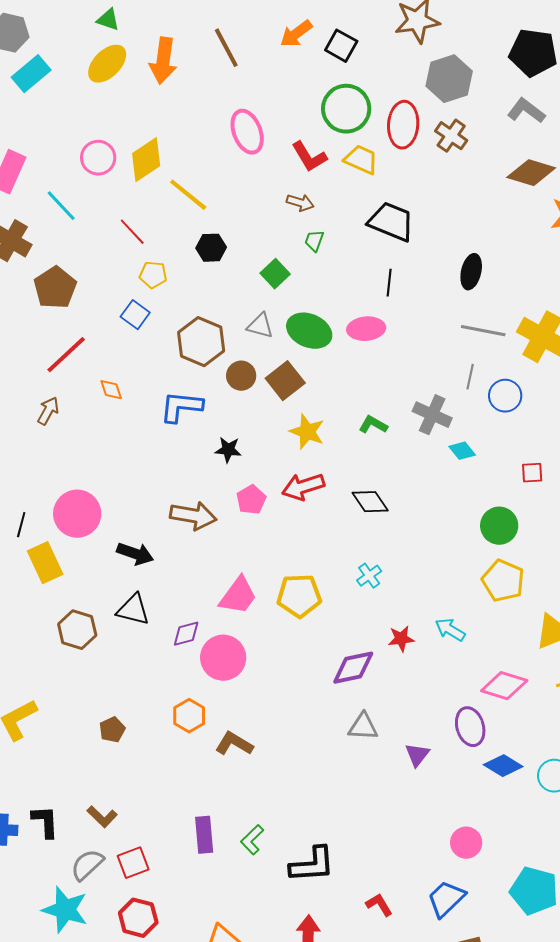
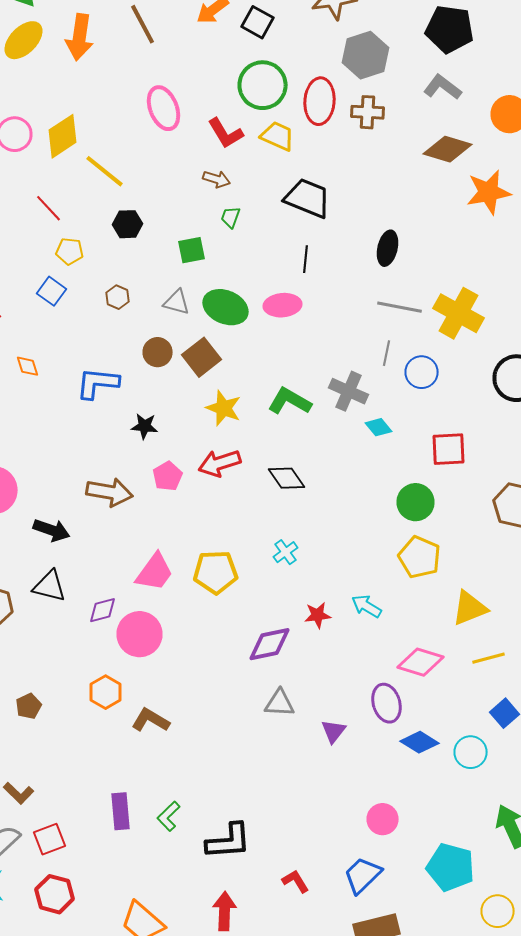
brown cross: (451, 136) -> (368, 112), turned -32
green square: (275, 274) -> (192, 250), turned 32
brown hexagon: (201, 342) -> (118, 297), moved, size x0.5
green L-shape: (373, 425) -> (290, 401), size x1.5
red square: (532, 473) -> (448, 449), size x1.6

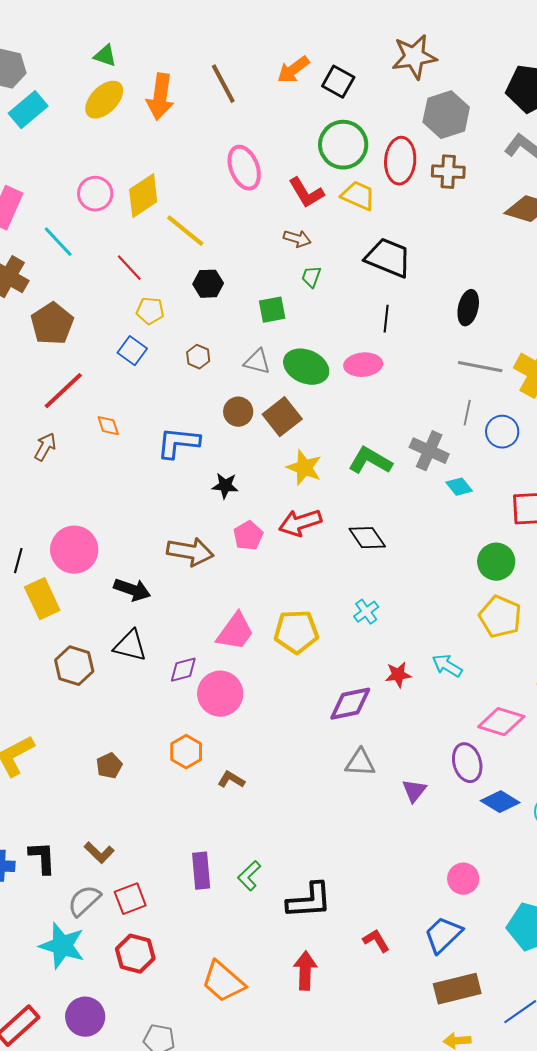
brown L-shape: (150, 720) -> (231, 780), size x0.7

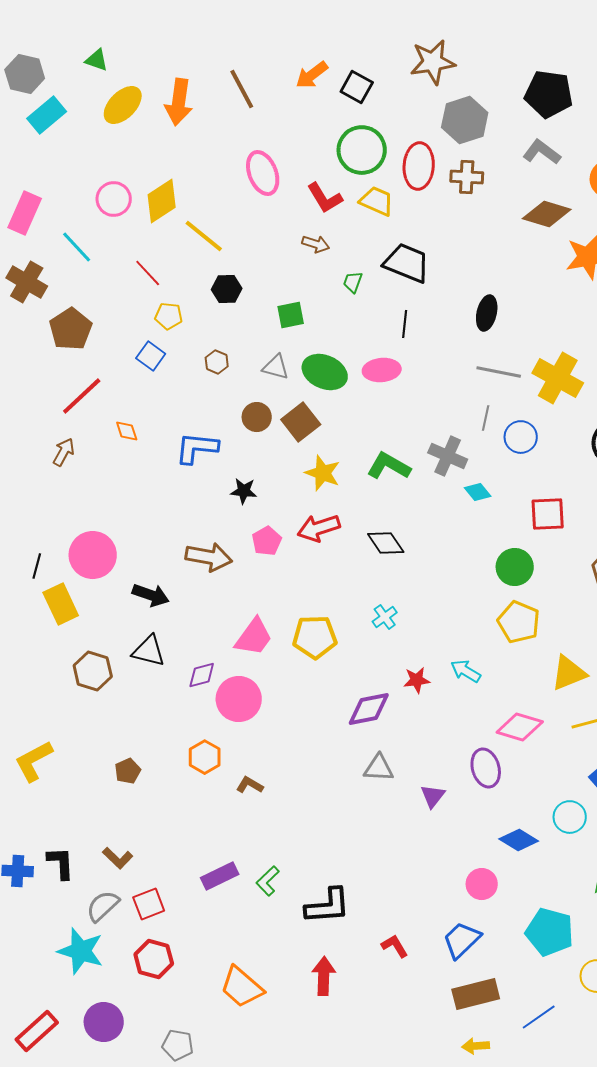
green triangle: (105, 56) -> (97, 60), moved
green trapezoid: (311, 277) -> (353, 282), moved
blue diamond: (500, 802) -> (519, 840), moved
purple rectangle: (201, 871) -> (220, 876), turned 69

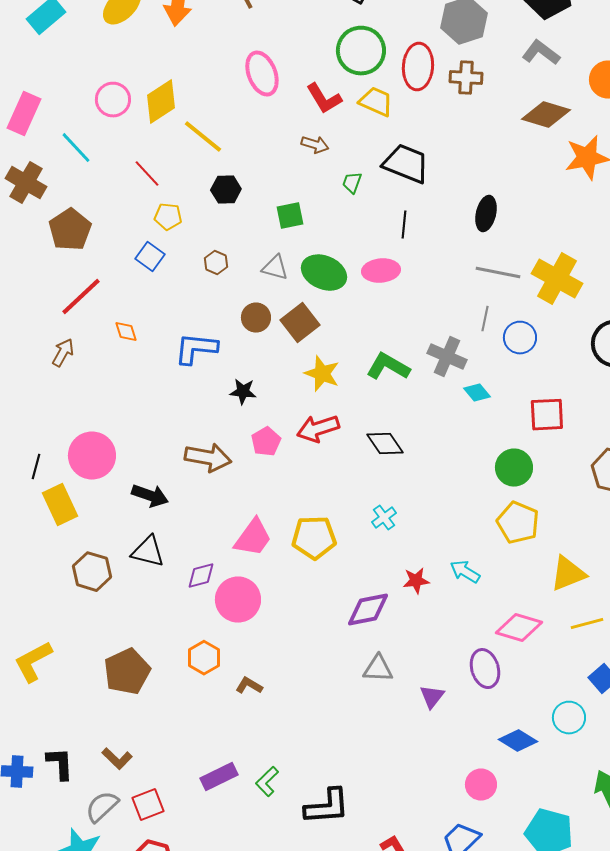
brown pentagon: (128, 771) -> (127, 672), size x1.8

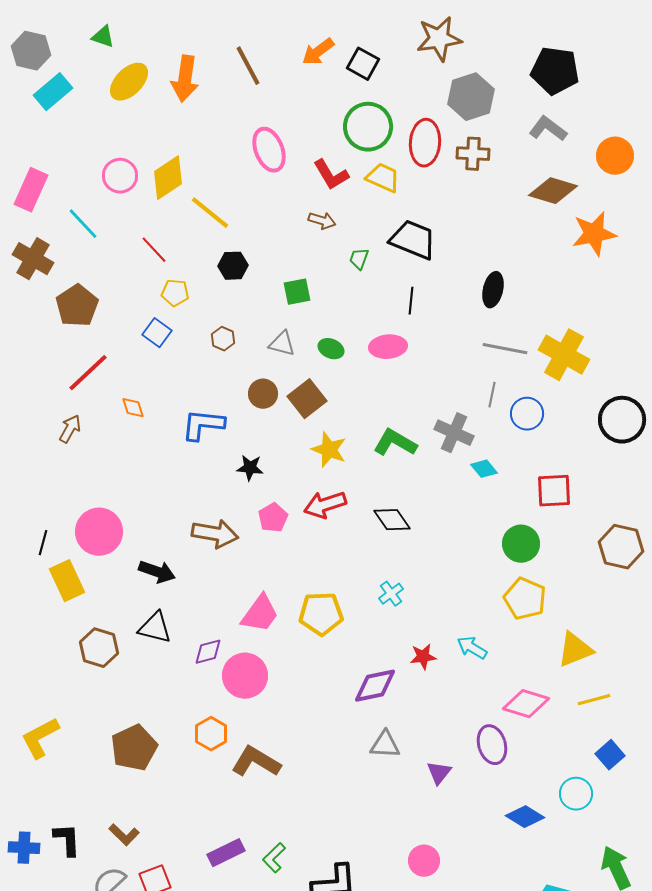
green ellipse: (324, 273) -> (331, 349), size x0.6
brown L-shape: (249, 686) -> (256, 762), size x1.8
pink circle: (481, 785) -> (424, 861), moved

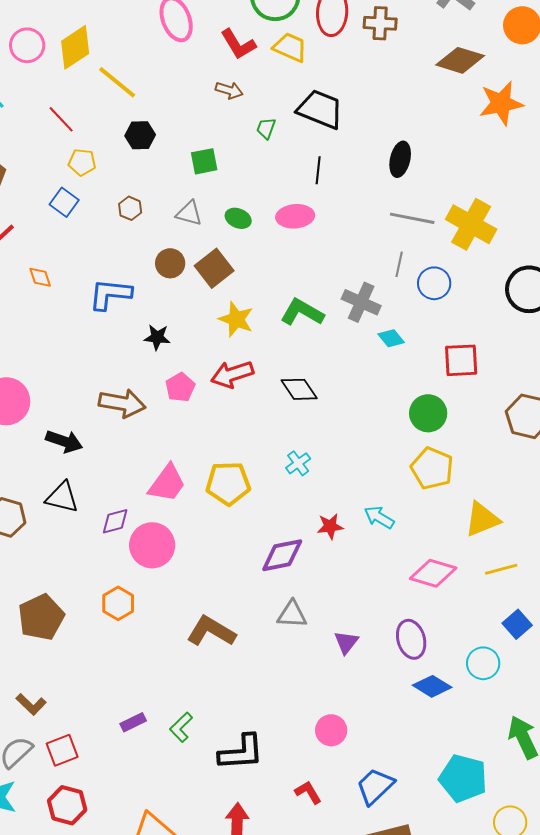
purple ellipse: (492, 745) -> (411, 639), moved
brown L-shape: (256, 762) -> (211, 631), moved
purple rectangle: (226, 853) -> (133, 722), size x0.7

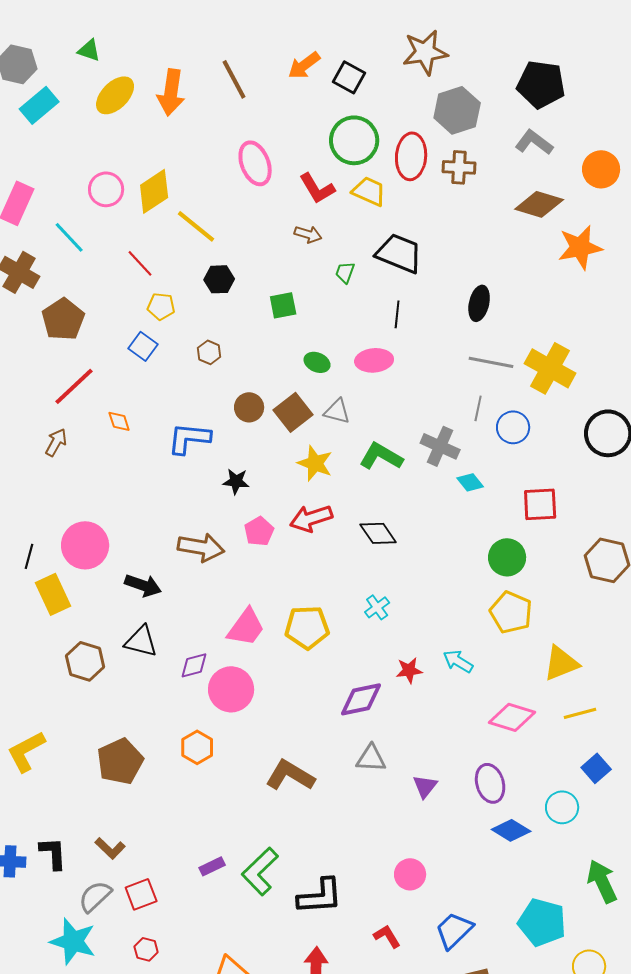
gray triangle: (189, 213) -> (337, 411), moved
green L-shape: (181, 727) -> (260, 871), size x1.6
red hexagon: (67, 805) -> (146, 949), size x0.6

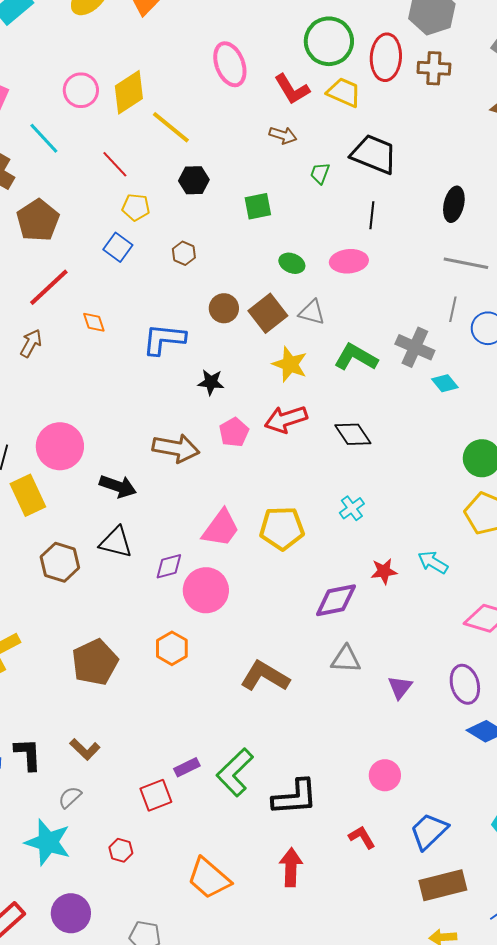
red square: (141, 894) -> (156, 795), moved
gray semicircle: (95, 896) -> (70, 797), size x0.7

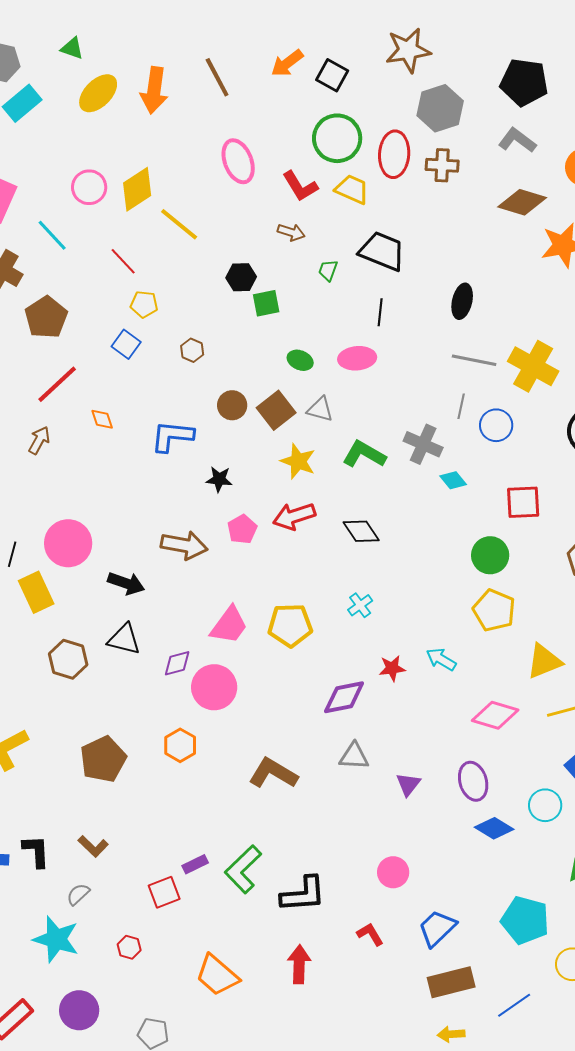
black hexagon: (194, 180) -> (241, 277), moved

